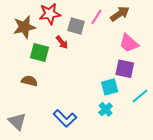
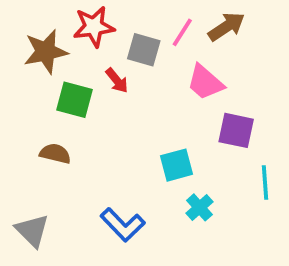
pink trapezoid: (129, 43) -> (205, 82), moved
cyan square: (110, 87) -> (176, 165), moved
cyan line: (140, 96) -> (265, 182), turned -54

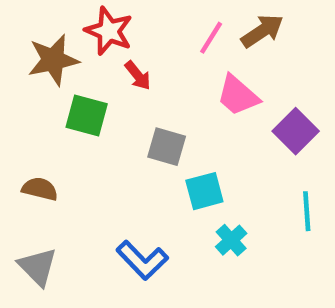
red star: (94, 27) -> (109, 31), turned 30
gray square: (144, 50) -> (167, 147), moved
red arrow: (117, 80) -> (138, 75), moved
purple square: (236, 130) -> (296, 131), moved, turned 33
brown semicircle: (55, 154) -> (40, 189), moved

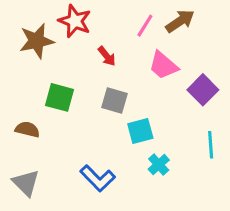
red arrow: (138, 75) -> (107, 56), moved
green square: (87, 116) -> (59, 97), moved

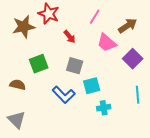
brown arrow: (180, 21) -> (128, 26), moved
green square: (59, 97) -> (39, 64), turned -36
cyan cross: (159, 165) -> (104, 108), turned 32
blue L-shape: (98, 178) -> (64, 95), moved

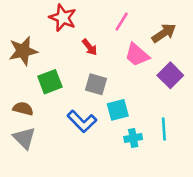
brown star: (24, 27) -> (23, 51), moved
cyan line: (138, 95) -> (164, 129), moved
gray triangle: (17, 120) -> (24, 138), moved

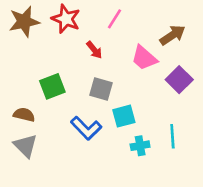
pink line: (122, 22) -> (114, 19), moved
brown star: (23, 51) -> (24, 22), moved

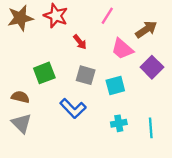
pink line: (114, 19) -> (107, 16), moved
cyan square: (124, 116) -> (115, 86), moved
cyan line: (172, 136) -> (151, 128), moved

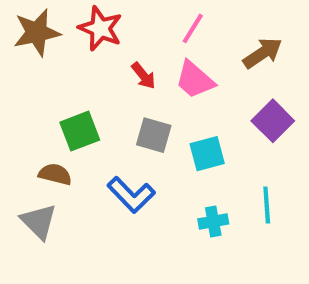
pink trapezoid: (122, 49) -> (195, 80), moved
brown semicircle: (20, 97) -> (55, 174), moved
cyan line: (151, 128) -> (267, 205), moved

